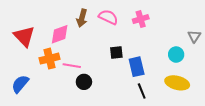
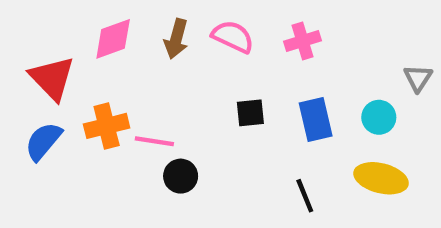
pink diamond: (60, 34) -> (113, 39), moved
blue rectangle: (137, 67) -> (316, 119), moved
blue semicircle: (20, 84) -> (43, 141), moved

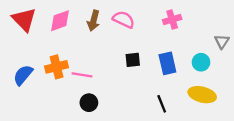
pink cross: (303, 41) -> (172, 19), moved
red triangle: (52, 78) -> (24, 19), moved
black circle: (181, 176) -> (89, 103), moved

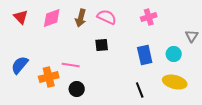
red triangle: (24, 19) -> (21, 17), size x0.7
black square: (133, 60) -> (102, 45), moved
orange cross: (57, 67) -> (49, 77), moved

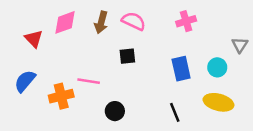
red triangle: (21, 17) -> (34, 39), moved
black circle: (77, 89) -> (115, 111), moved

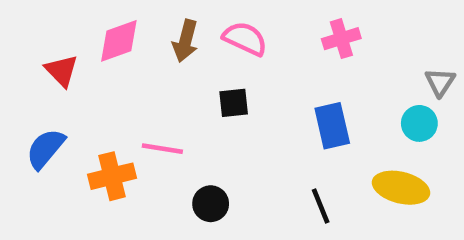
cyan circle: (217, 67) -> (419, 123), moved

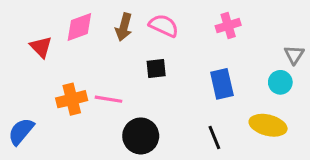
blue semicircle: (45, 149) -> (21, 131), moved
orange cross: (112, 176) -> (72, 99), moved
black circle: (211, 204) -> (141, 136), size x1.5

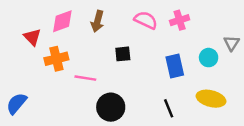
pink semicircle: (164, 26) -> (146, 20), moved
cyan circle: (280, 82) -> (209, 58), moved
orange cross: (72, 99) -> (56, 59), moved

